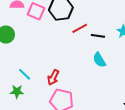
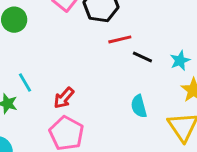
cyan semicircle: (99, 60) -> (139, 106), moved

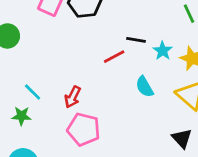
red line: (120, 39) -> (114, 57), moved
cyan star: (180, 60) -> (163, 51), moved

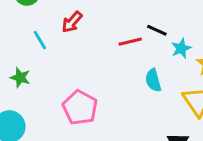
cyan line: (33, 92) -> (40, 40), moved
red arrow: (73, 97) -> (72, 22), moved

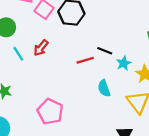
cyan line: (40, 40) -> (18, 54), moved

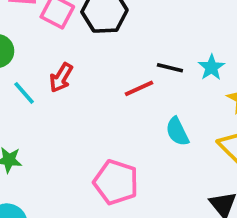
cyan star: (124, 63) -> (211, 67), moved
pink pentagon: (50, 112) -> (116, 182), moved

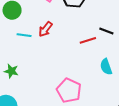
cyan line: (24, 93) -> (24, 35), turned -48

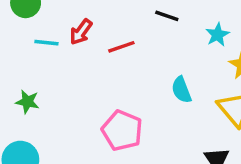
black line: (106, 31) -> (167, 16), moved
red line: (88, 40) -> (121, 47), moved

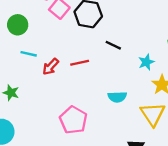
red arrow: (81, 32) -> (51, 67), moved
cyan semicircle: (181, 90) -> (117, 97), turned -78

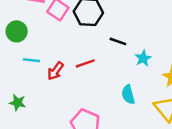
cyan star: (146, 62) -> (143, 58), moved
cyan semicircle: (117, 97) -> (128, 95), turned 84

